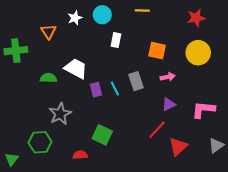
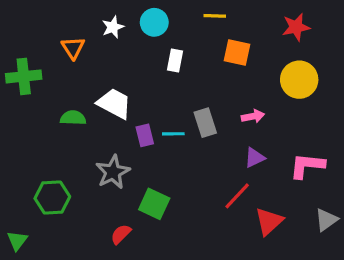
orange square: (157, 51) -> (237, 53), moved
cyan line: (115, 89) -> (173, 134), turned -64
gray star: (60, 114) -> (113, 172), moved
green hexagon: (40, 142) -> (52, 197), moved
red semicircle: (80, 155) -> (121, 234), turned -40

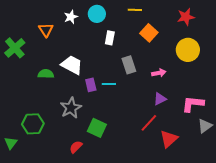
orange square: (237, 53) -> (149, 33), turned 30
green cross: (24, 76) -> (15, 48), turned -35
gray rectangle: (205, 123) -> (129, 65), moved
gray triangle: (326, 220) -> (205, 126), moved
green triangle: (17, 241) -> (11, 143), moved

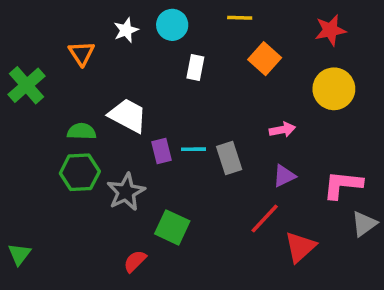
gray rectangle: (129, 65) -> (229, 158), moved
green hexagon: (33, 124) -> (80, 172), moved

